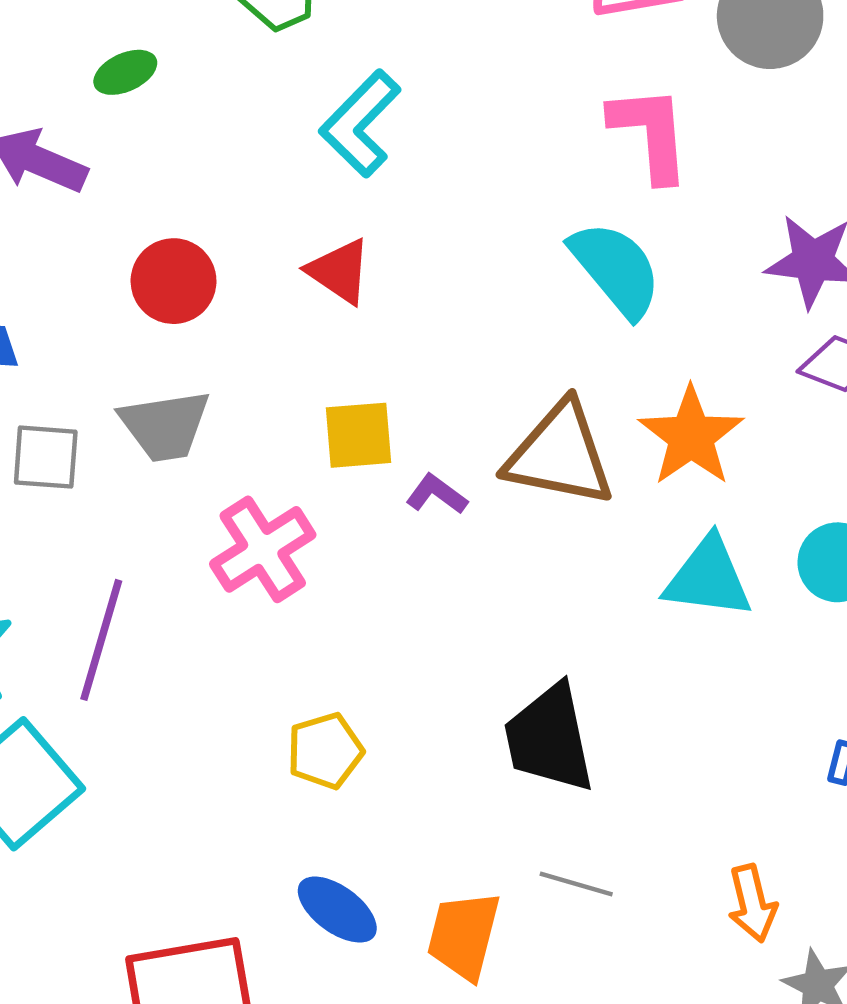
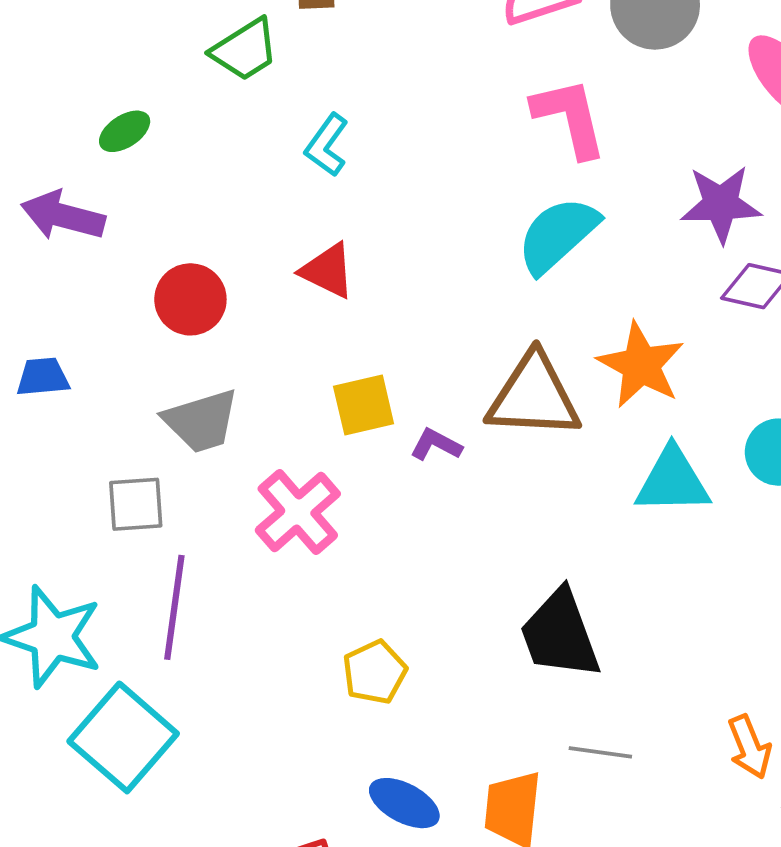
cyan L-shape: (360, 124) -> (327, 145), size x0.7
cyan semicircle: (616, 269) -> (558, 235), turned -84
gray square: (46, 457) -> (136, 504), moved

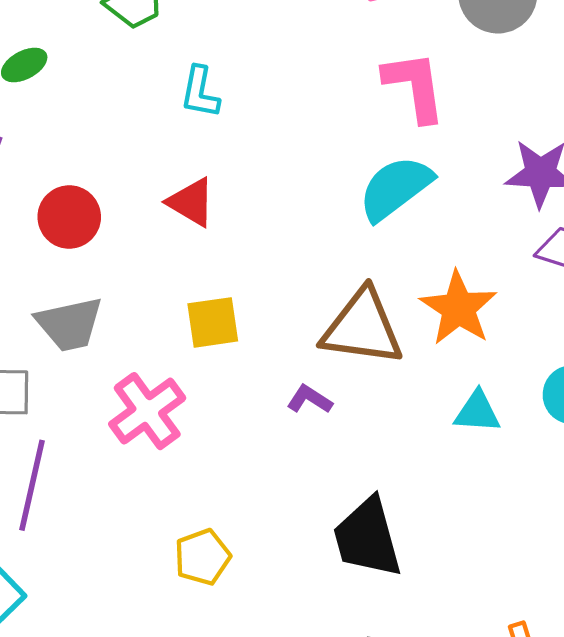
cyan L-shape: (327, 145) -> (200, 92), turned -30
purple L-shape: (436, 445) -> (310, 399), moved
cyan triangle: (673, 481) -> (477, 412), size x0.7

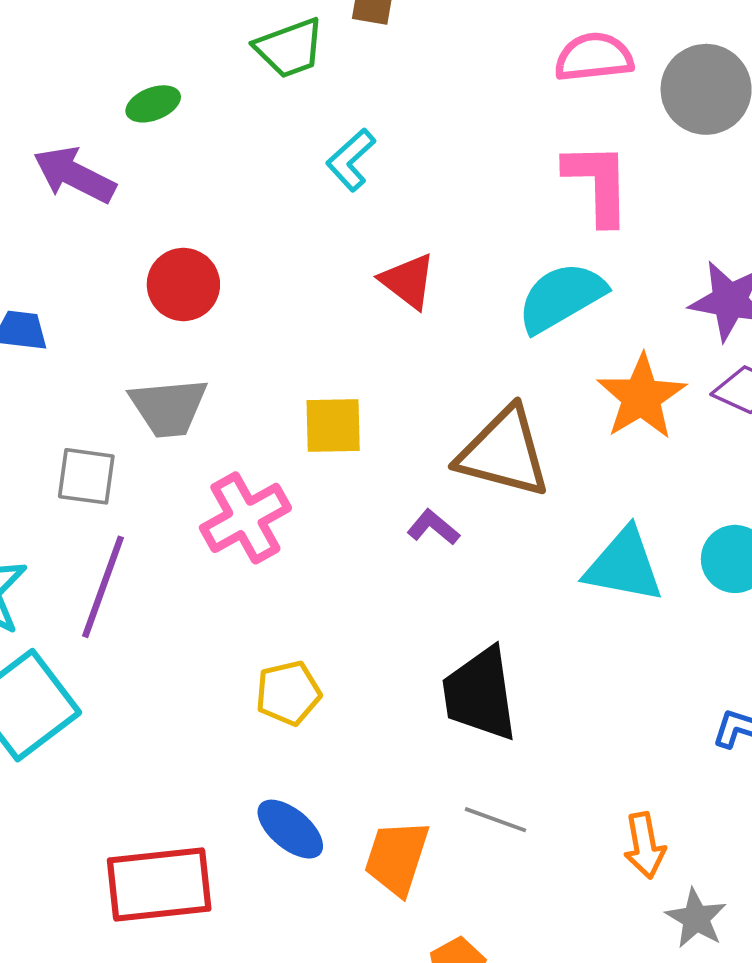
cyan L-shape: (200, 92) -> (351, 160), turned 30
red triangle: (191, 202) -> (408, 281), moved
orange star: (458, 308) -> (641, 397), moved
cyan triangle: (477, 412) -> (624, 565), size x1.5

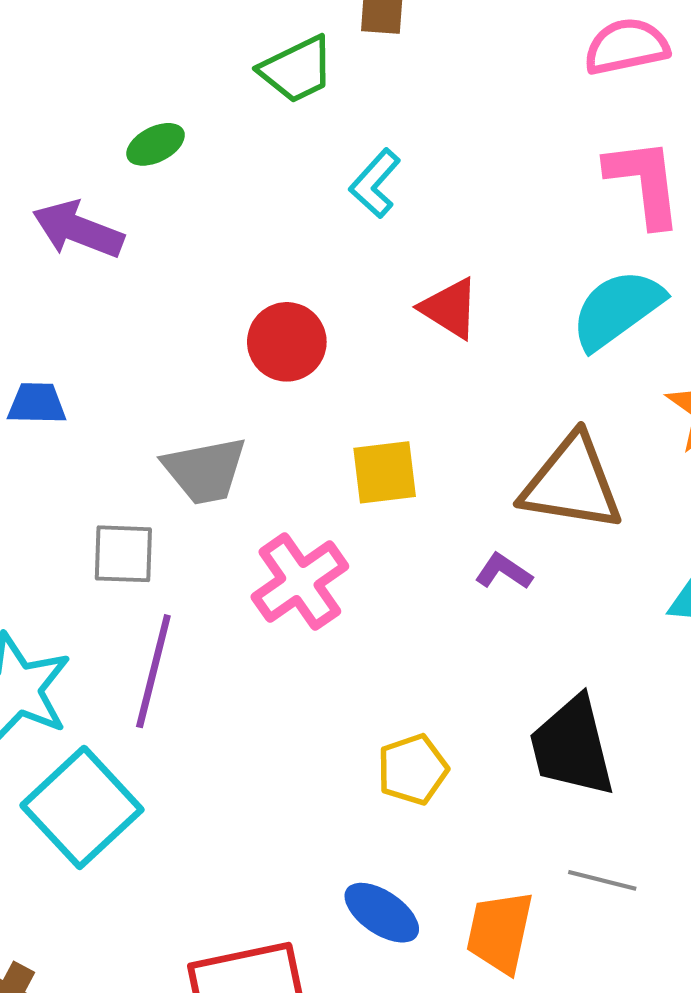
red circle: (183, 284) -> (287, 342), moved
yellow pentagon: (288, 693) -> (413, 769), moved

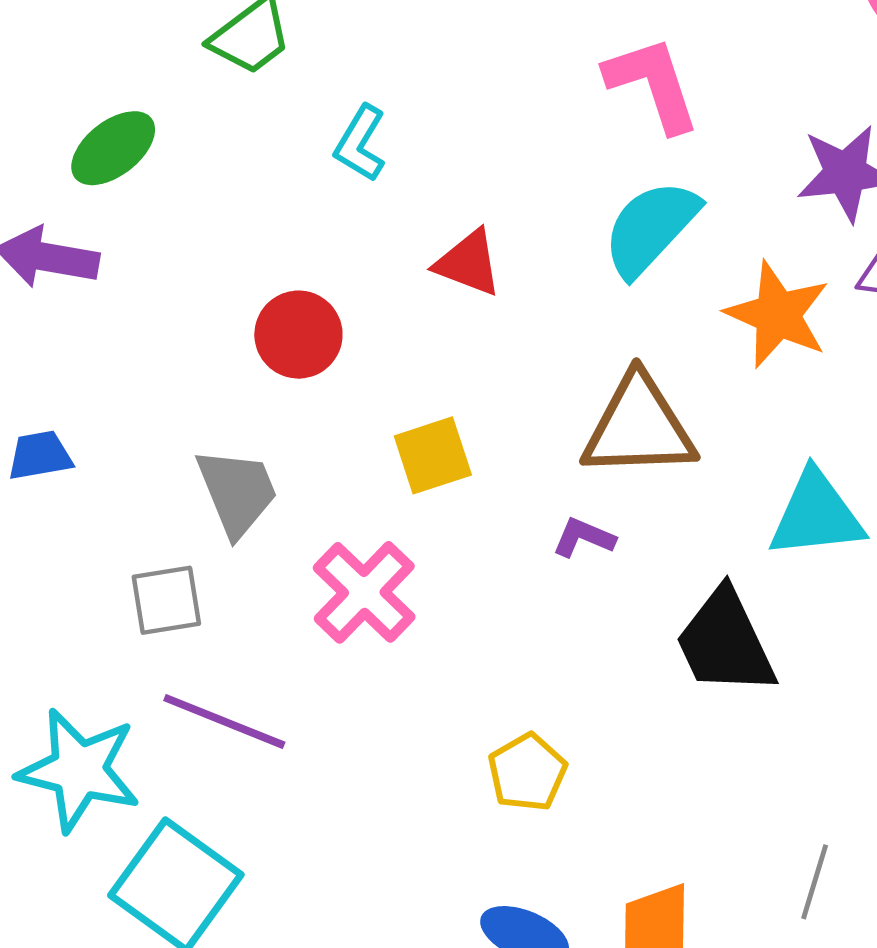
green ellipse: (156, 144) -> (113, 148), size x1.4
gray trapezoid: (205, 470) -> (237, 492), turned -90
purple line: (153, 671) -> (224, 721), turned -71
black trapezoid: (572, 747) -> (725, 642), moved
gray line: (602, 880) -> (815, 882), moved, turned -76

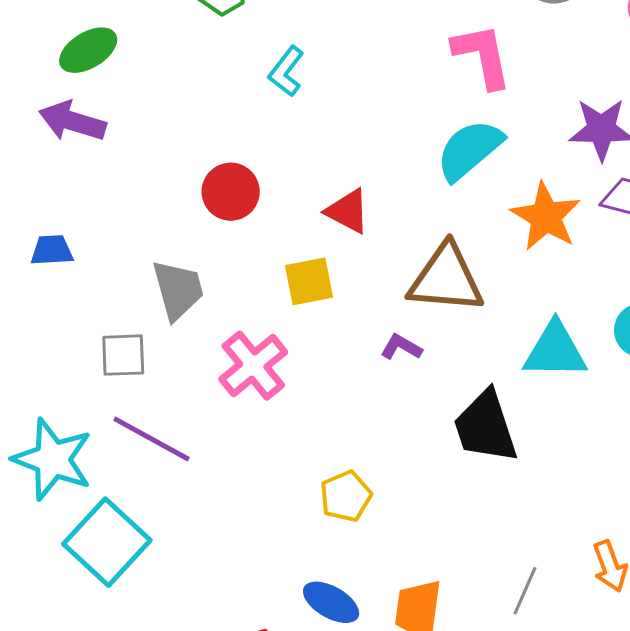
green ellipse: (113, 148) -> (88, 50), moved
red triangle: (468, 263) -> (348, 211), moved

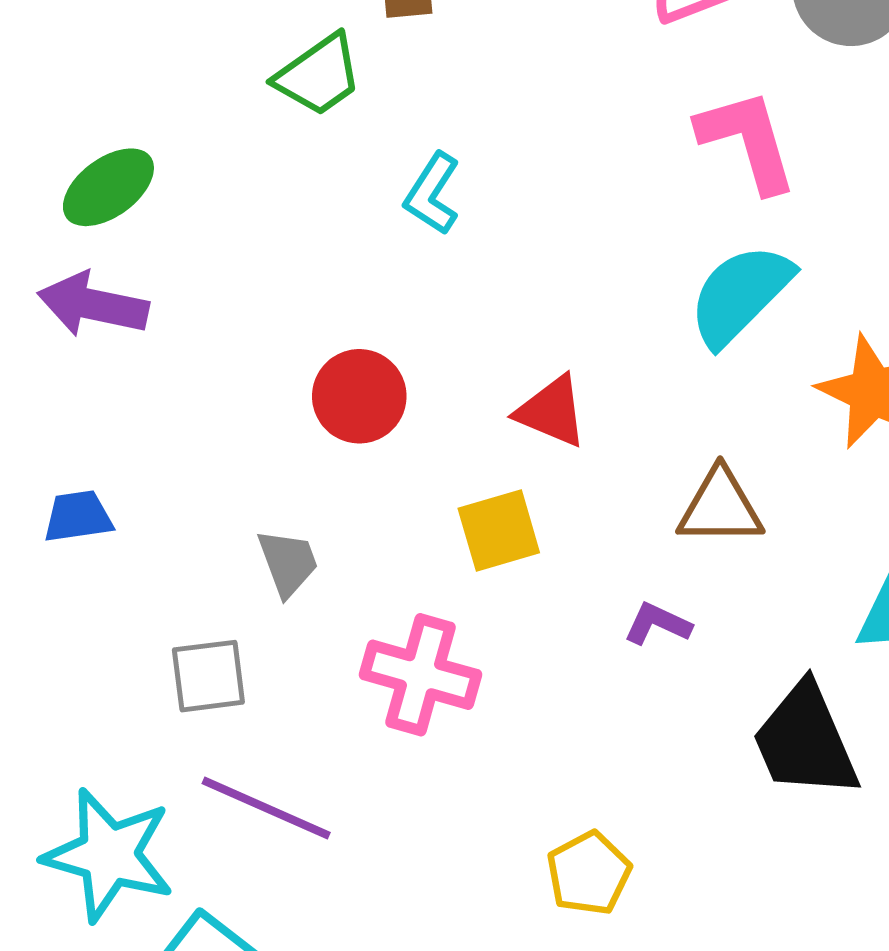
brown triangle: (446, 279) -> (720, 507), size x0.7
gray trapezoid: (178, 290) -> (288, 563), size x0.7
pink cross: (253, 366) -> (421, 675), turned -30

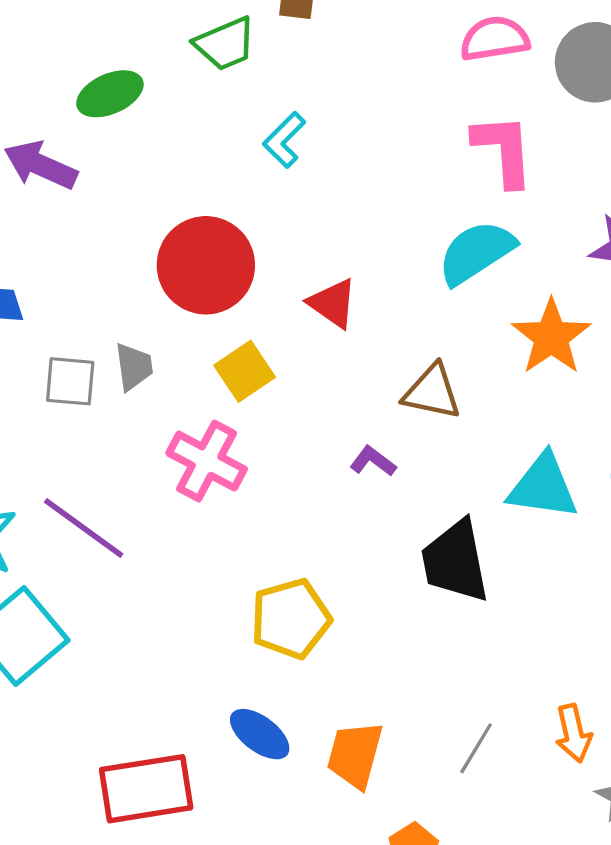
green ellipse: (108, 187) -> (110, 94), moved
red circle: (359, 396) -> (206, 265), size x1.5
yellow square: (499, 530) -> (245, 371), moved, turned -30
gray square: (208, 676) -> (70, 381), moved
yellow pentagon: (589, 873) -> (291, 619), size x1.4

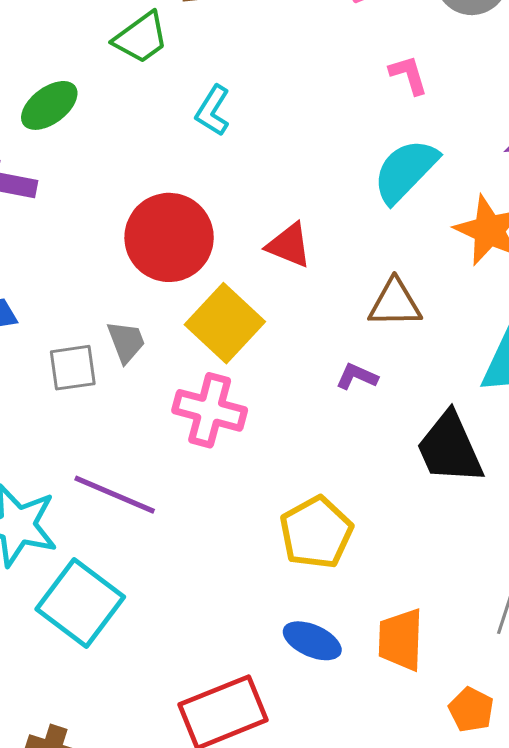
pink L-shape: (503, 150) -> (409, 75), size x0.6
yellow square: (245, 371) -> (225, 323), size x1.4

